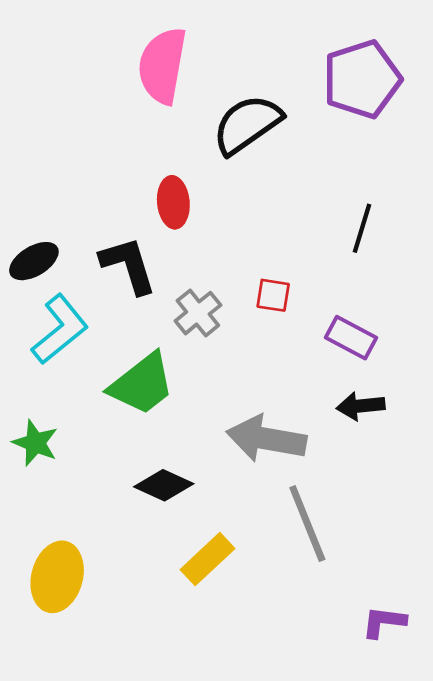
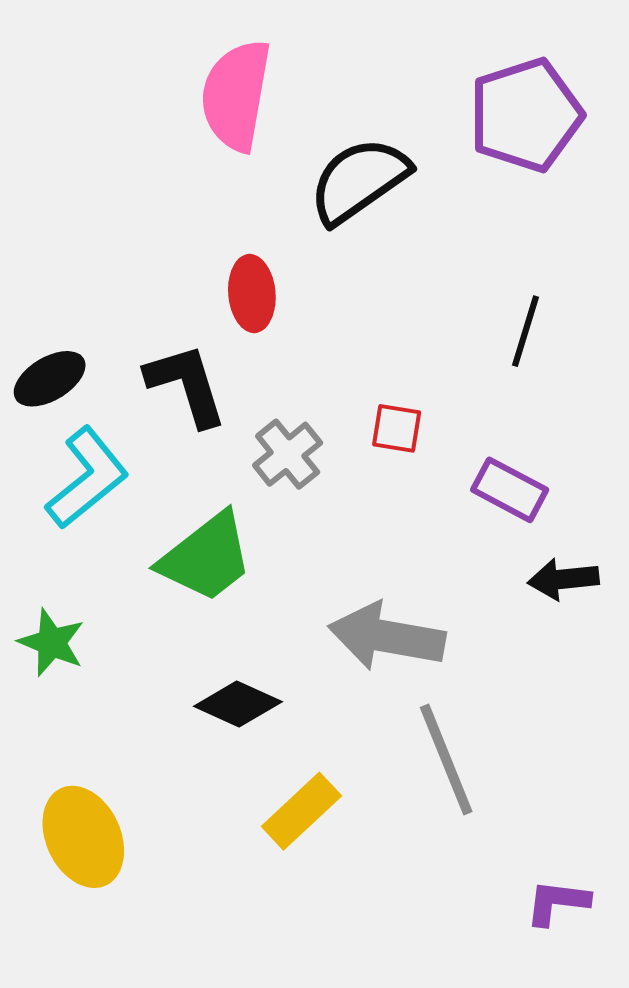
black arrow: (361, 406) -> (563, 579), moved
yellow ellipse: (57, 577) -> (83, 837), turned -40

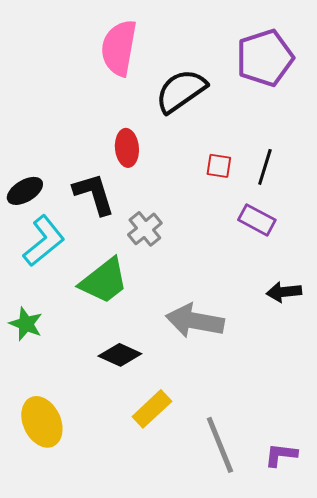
red square: (397, 428) -> (219, 166), moved
purple rectangle: (510, 490) -> (257, 220), moved
gray line: (446, 760) -> (220, 445), moved

